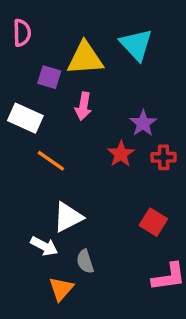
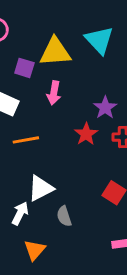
orange line: (51, 161) -> (26, 140), turned -45
white arrow: (44, 246) -> (20, 213), turned -90
gray semicircle: (85, 261) -> (64, 216), moved

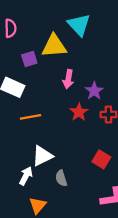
cyan triangle: (99, 40) -> (79, 25), moved
purple square: (24, 68) -> (29, 59), turned -35
pink arrow: (54, 93) -> (68, 79), moved

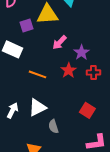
pink arrow: (68, 79) -> (59, 42), turned 35
orange line: (31, 117) -> (37, 74), moved, turned 30
white arrow: (26, 176) -> (12, 110), moved

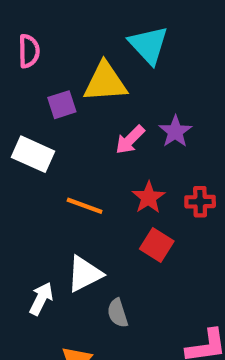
purple star: (81, 52) -> (175, 132), moved
white arrow: (12, 110) -> (41, 299), moved
red square: (87, 110) -> (157, 245), moved

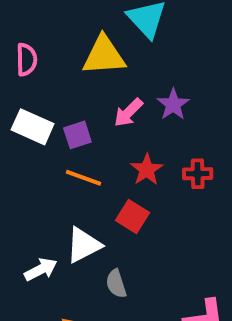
pink semicircle: (29, 51) -> (26, 60), moved
purple square: (62, 105) -> (77, 135), moved
red square: (157, 245) -> (132, 216), moved
white arrow: (41, 299) -> (41, 269), turned 36

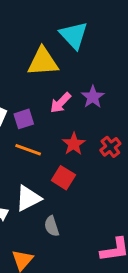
red cross: (198, 174) -> (110, 147), turned -36

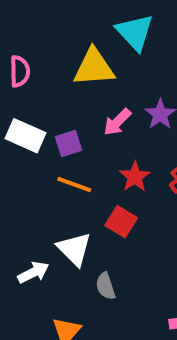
white triangle: (28, 198) -> (74, 249), turned -48

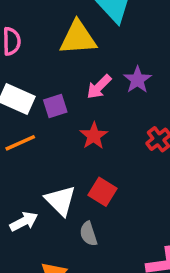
red star: (135, 177) -> (94, 136), moved
orange line: (74, 185) -> (20, 143), moved, turned -44
red square: (121, 222) -> (102, 192), moved

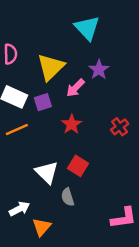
yellow triangle: (78, 38) -> (51, 67), moved, turned -40
purple star: (137, 80) -> (99, 70), moved
white arrow: (24, 221) -> (19, 209), moved

